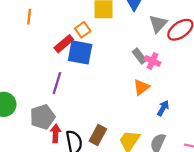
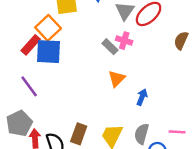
orange square: (83, 30) -> (48, 28), size x1.5
pink cross: (153, 61) -> (124, 41), moved
purple line: (57, 83) -> (29, 86), turned -45

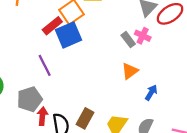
blue square: (49, 52) -> (68, 35), turned -35

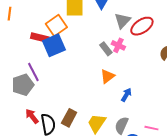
red rectangle: (52, 26) -> (40, 38), turned 54
gray pentagon: (30, 99) -> (23, 85), moved
red arrow: (42, 116) -> (32, 116), turned -42

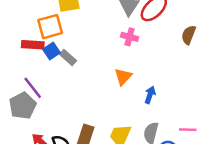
orange square: (56, 26) -> (50, 27), turned 30
blue square: (54, 45) -> (52, 51), size x0.6
gray rectangle: (106, 49) -> (68, 58), moved

